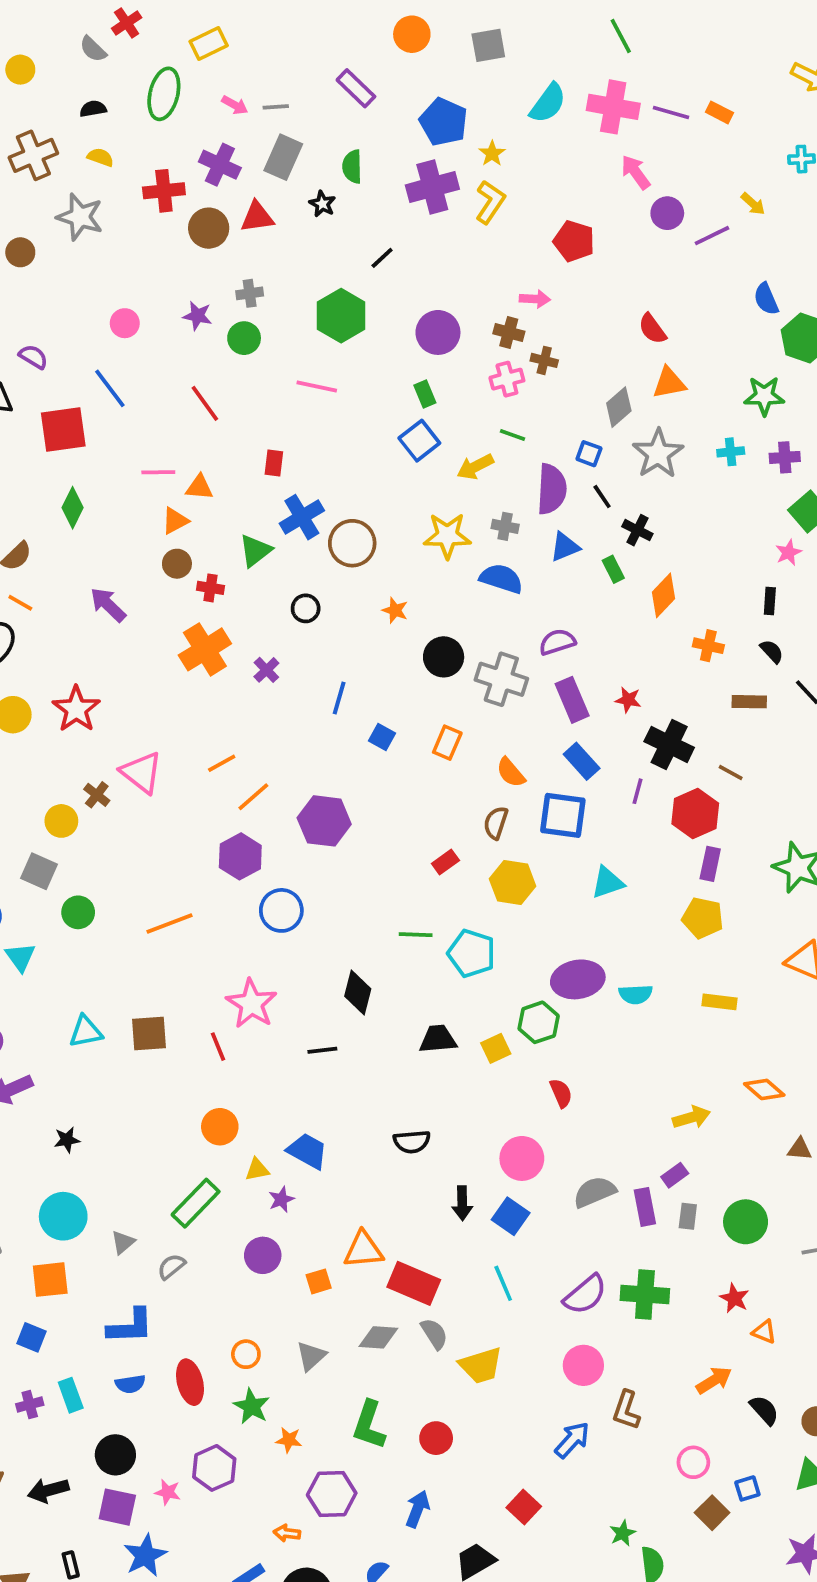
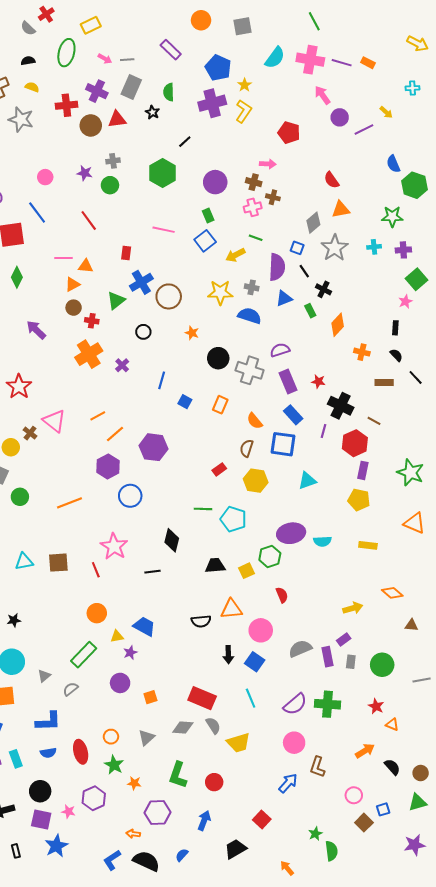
pink line: (317, 387) -> (164, 230), moved
orange triangle: (363, 1250) -> (231, 609), moved

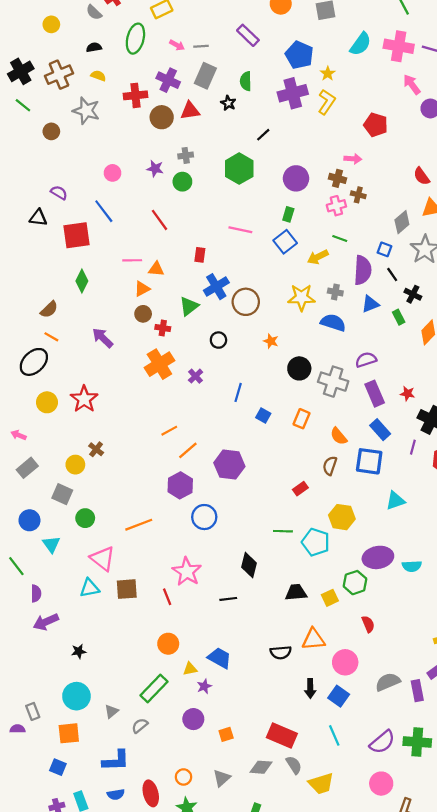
green rectangle: (208, 216) -> (288, 214), turned 40
pink triangle: (54, 421) -> (103, 559), moved
yellow hexagon: (256, 481) -> (342, 517), moved

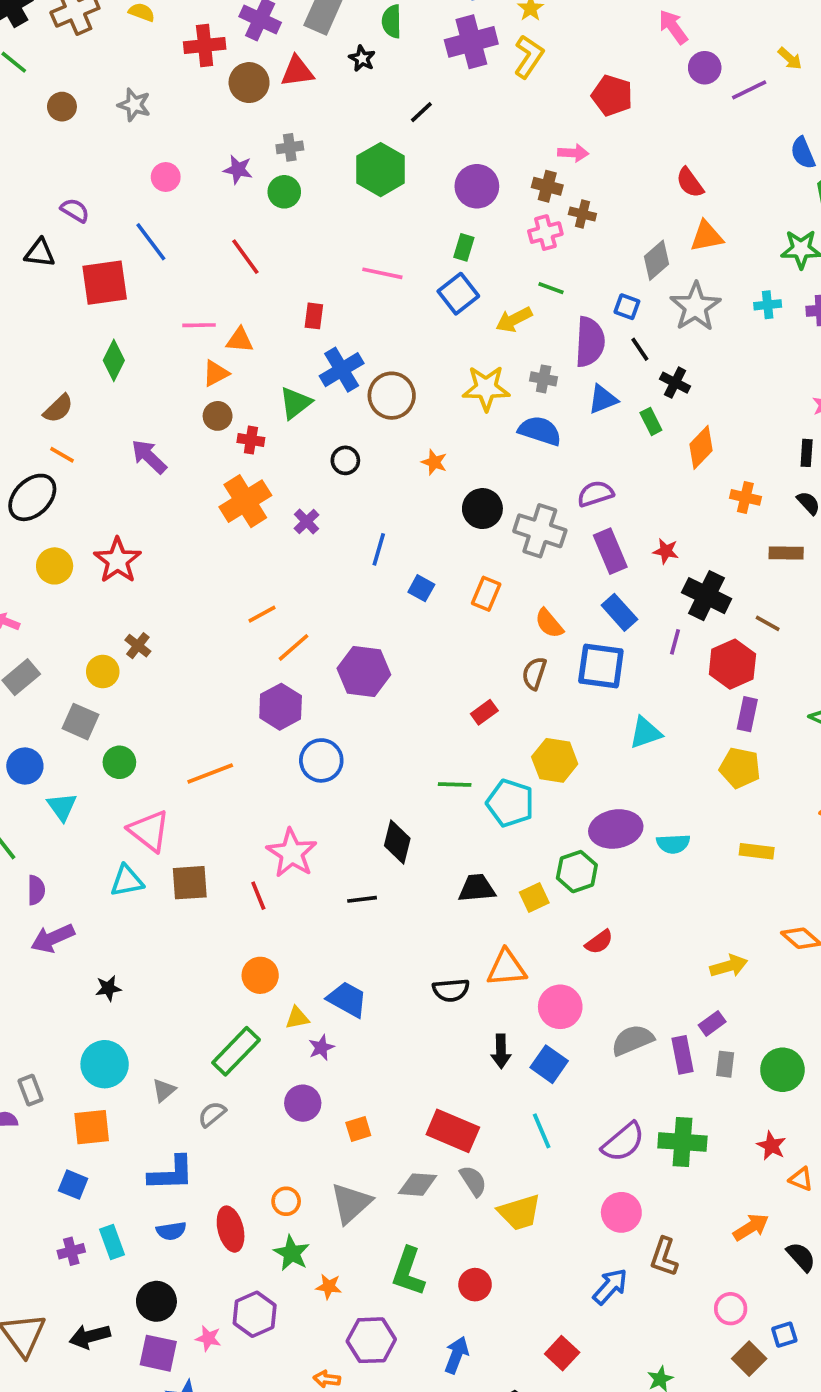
gray star: (86, 111) -> (134, 105), moved, size x0.7
red semicircle: (368, 624) -> (599, 942), turned 77
gray triangle: (222, 778) -> (351, 1203), size x1.4

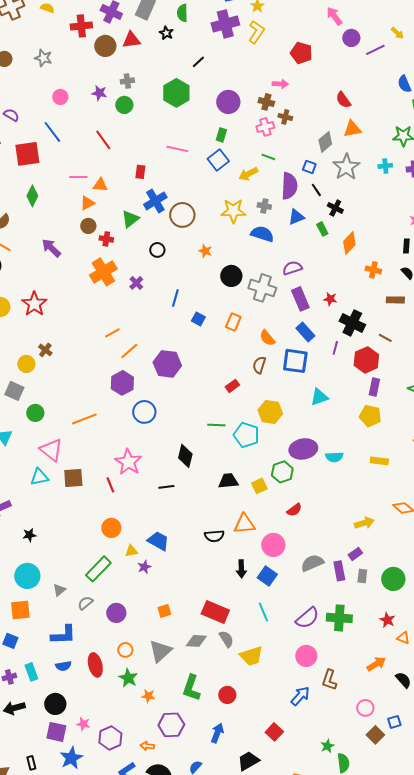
purple circle: (303, 1103) -> (116, 613), moved
purple hexagon: (255, 1314) -> (110, 738), moved
black arrow: (90, 1336) -> (14, 708), moved

